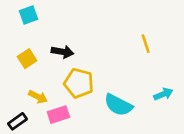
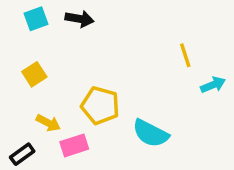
black arrow: (62, 52) -> (79, 19), moved
cyan arrow: (163, 94) -> (213, 85), moved

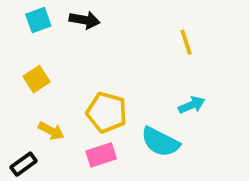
yellow line: (185, 55) -> (186, 42), moved
cyan arrow: (213, 85) -> (192, 105), moved
pink rectangle: (74, 145) -> (101, 155), moved

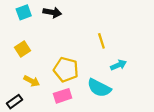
yellow line: (186, 42) -> (101, 41), moved

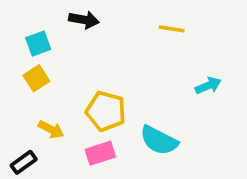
cyan square: (24, 12) -> (38, 44), moved
yellow line: (101, 41) -> (172, 29), moved, turned -63
cyan arrow: (119, 65) -> (208, 86), moved

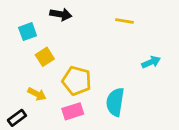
yellow square: (36, 78) -> (45, 57), moved
cyan semicircle: (159, 140) -> (115, 102), turned 72

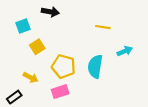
yellow line: (124, 21) -> (103, 27), moved
cyan semicircle: (115, 102) -> (95, 66), moved

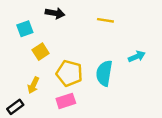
yellow line: (103, 27) -> (105, 20), moved
yellow arrow: (31, 77) -> (33, 85), turned 88

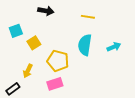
cyan square: (25, 29) -> (16, 31), moved
cyan semicircle: (104, 73) -> (85, 45), moved

